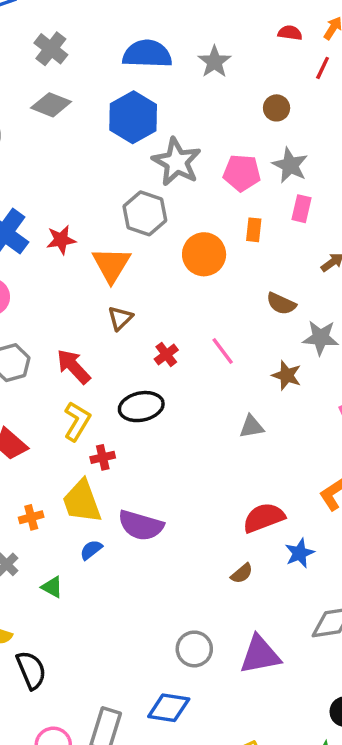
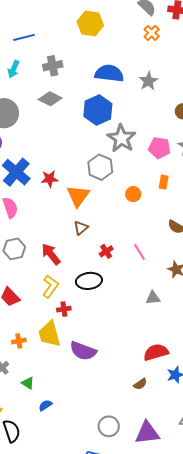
gray cross: (51, 49) -> (53, 66), turned 36
orange circle: (204, 254) -> (133, 194), size x0.6
blue semicircle: (91, 550) -> (45, 405), moved

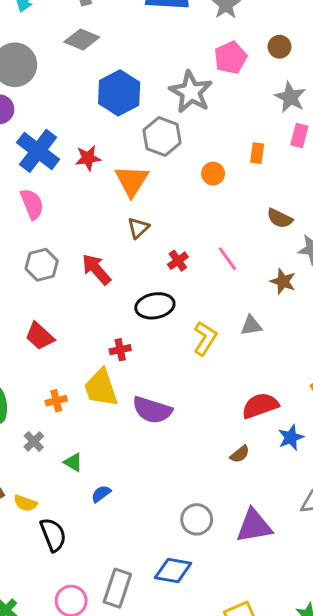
blue hexagon: (98, 110) -> (119, 93), moved
pink pentagon: (159, 148) -> (231, 58), moved, turned -30
yellow L-shape: (50, 286) -> (205, 338), moved

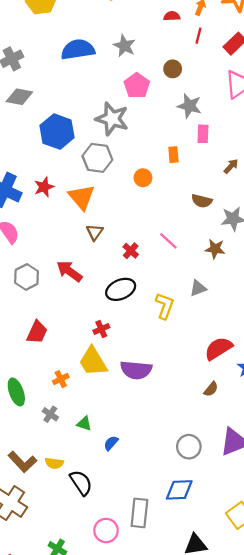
red trapezoid: (40, 336) -> (37, 332), turned -95

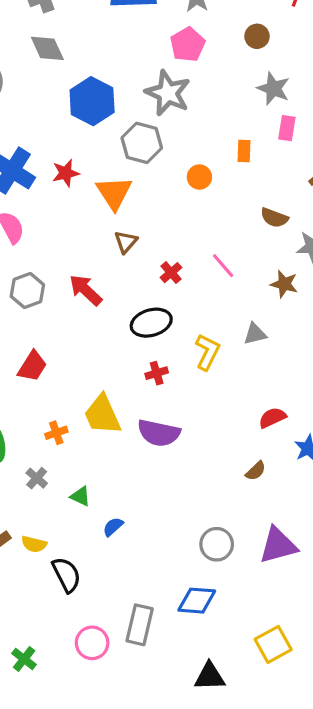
pink pentagon: (137, 86) -> (188, 45), moved
gray diamond: (19, 97) -> (47, 48), turned 48
red cross: (101, 329) -> (157, 373), moved
red semicircle: (218, 348) -> (272, 418), size x0.7

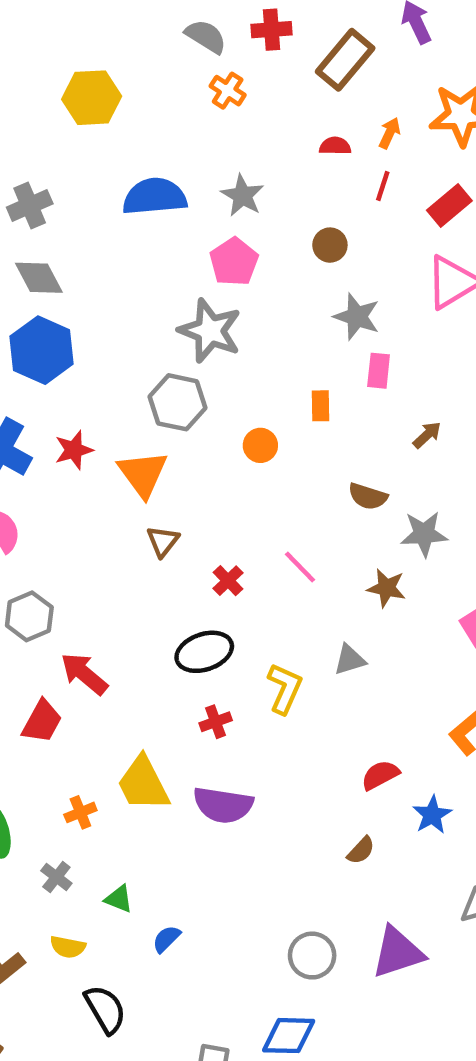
blue hexagon: (92, 101) -> (42, 350), moved
red arrow: (86, 290) -> (84, 674), moved
yellow semicircle: (34, 544) -> (68, 947), moved

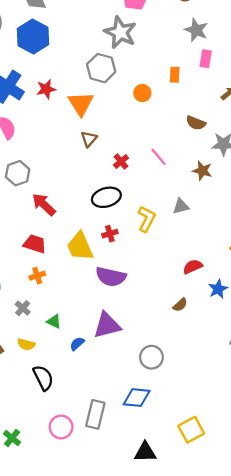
red trapezoid: (42, 722) -> (35, 244), moved, turned -105
yellow trapezoid: (143, 784) -> (80, 246), moved
purple triangle: (398, 952) -> (107, 325), moved

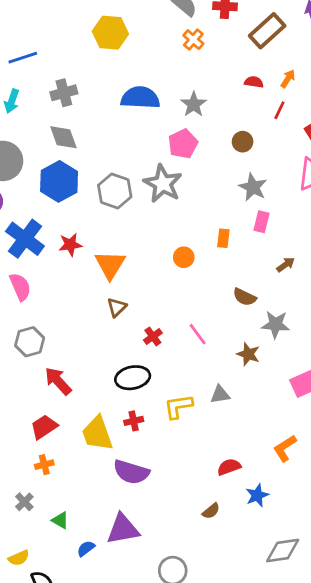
gray hexagon: (101, 68) -> (115, 191), moved
yellow L-shape: (147, 219) -> (178, 407), turned -130
red trapezoid: (35, 244) -> (44, 427), turned -55
yellow semicircle: (26, 344) -> (19, 558), moved, turned -42

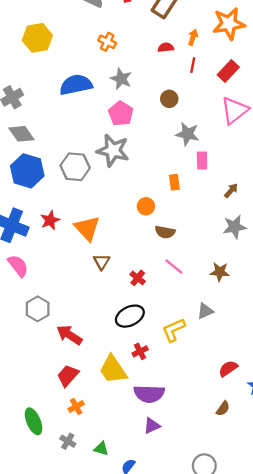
orange cross: (193, 40) -> (107, 42), moved
brown semicircle: (245, 297) -> (165, 232), moved
gray star: (276, 324) -> (235, 227), moved
purple triangle: (123, 529) -> (152, 426), moved, size x0.6

